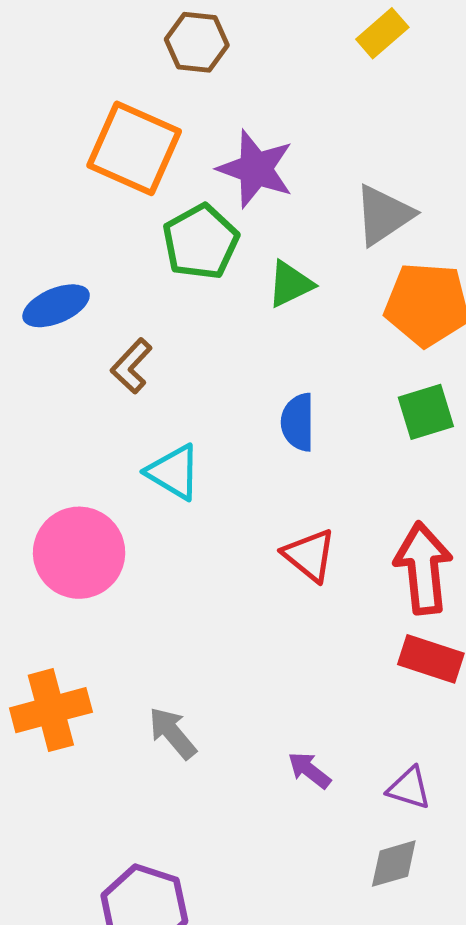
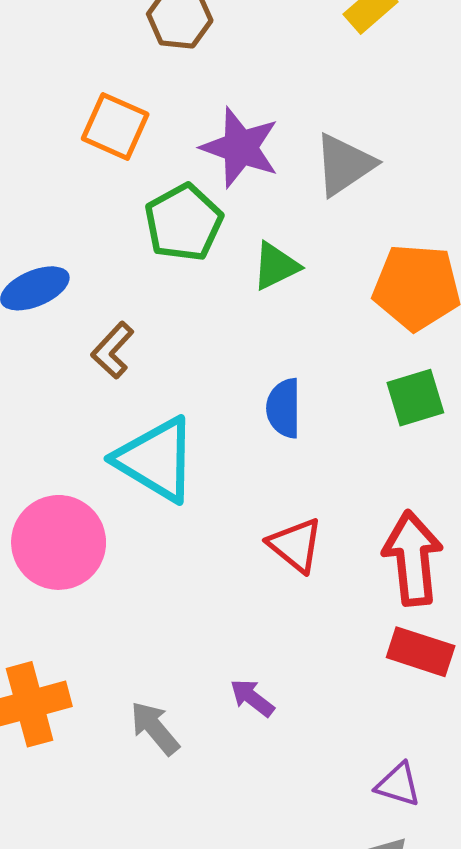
orange square: (134, 148) -> (115, 126), size x0.7
gray triangle: (384, 215) -> (344, 165), moved
cyan triangle: (174, 472) -> (156, 460), size x1.5
purple arrow: (309, 770) -> (252, 698), moved

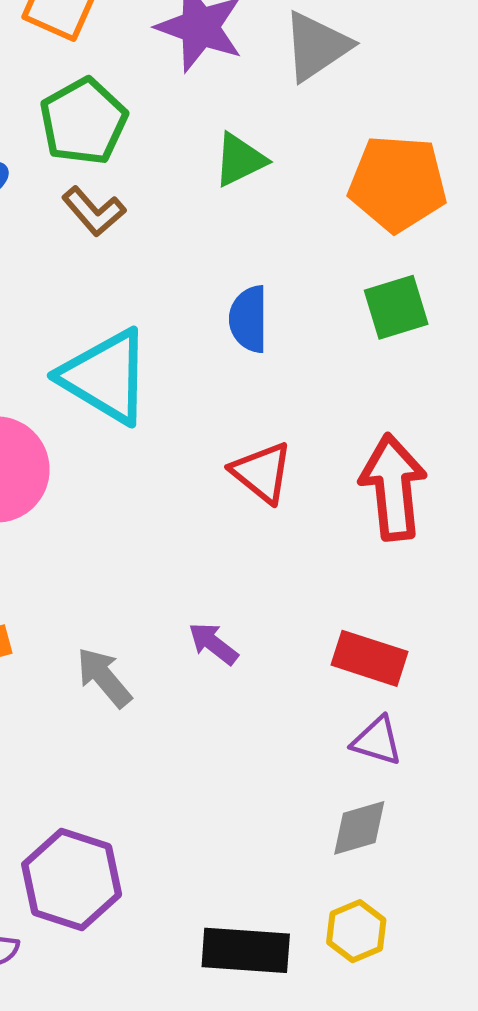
green pentagon: (184, 223) -> (83, 121), moved
brown L-shape: (113, 350) -> (94, 211), moved, turned -84
red rectangle: (421, 652) -> (370, 658), moved

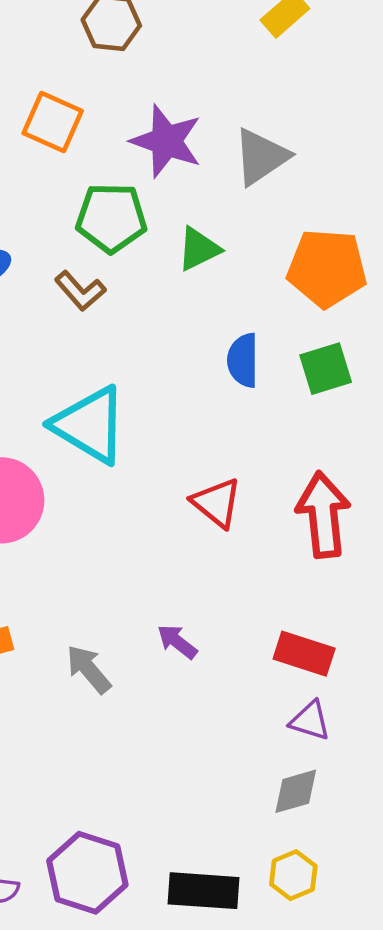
green pentagon: (83, 121) -> (111, 218), moved, turned 30
blue semicircle: (249, 319) -> (243, 360), moved
purple hexagon: (72, 880) -> (87, 873), moved

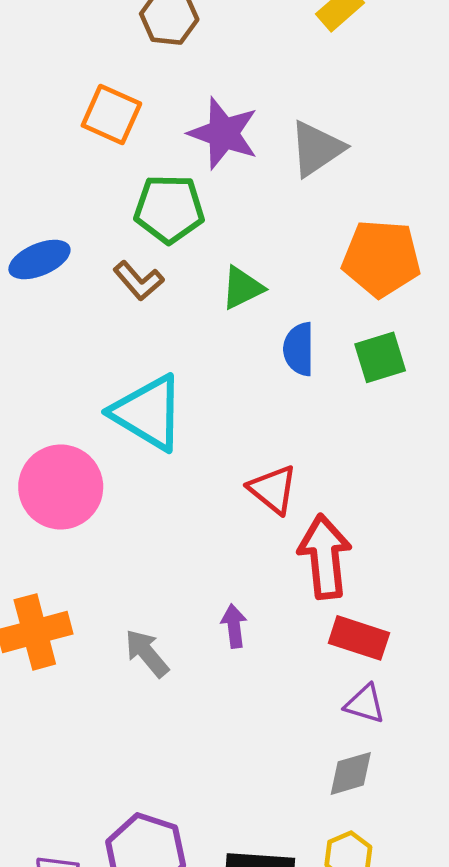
green triangle: (199, 249) -> (242, 288), moved
red arrow: (323, 515) -> (325, 557), moved
purple arrow: (177, 642) -> (234, 626), turned 45

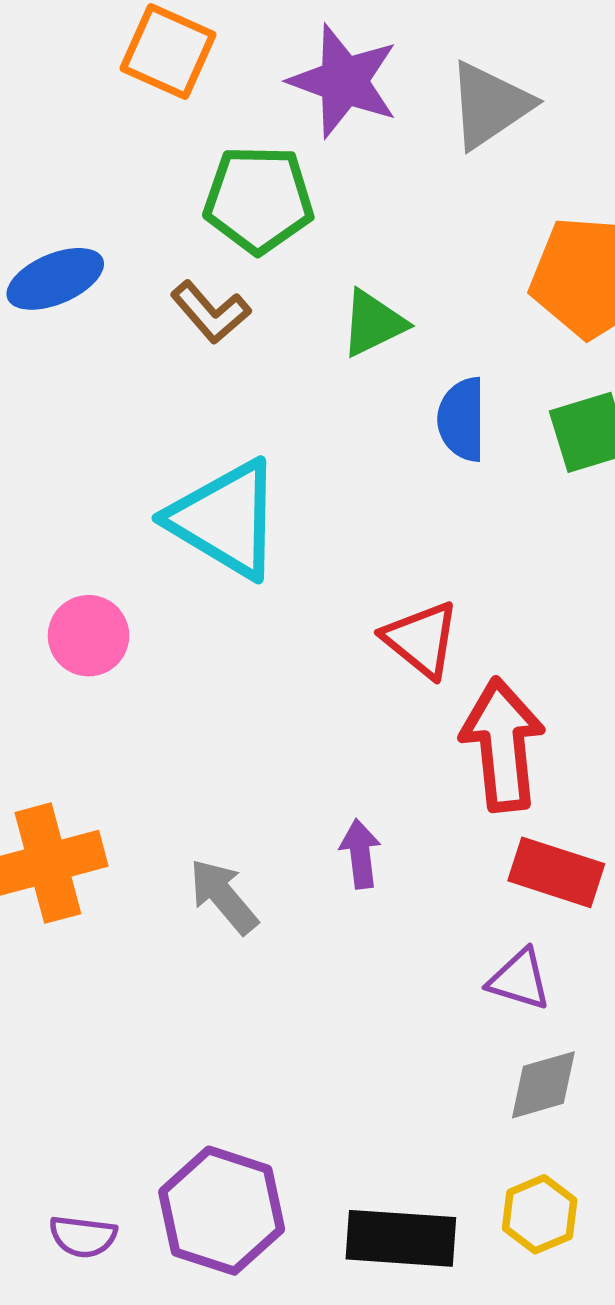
pink circle: (61, 487) -> (89, 636), size x0.6
purple triangle: (365, 704) -> (519, 979), moved

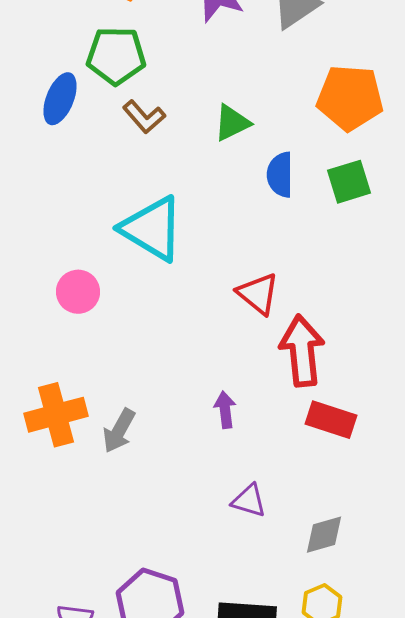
green pentagon: (259, 199) -> (116, 56), moved
blue ellipse: (55, 279) -> (60, 99), turned -45
gray arrow: (223, 896) -> (119, 431), moved, turned -111
purple triangle: (519, 979) -> (249, 501), moved

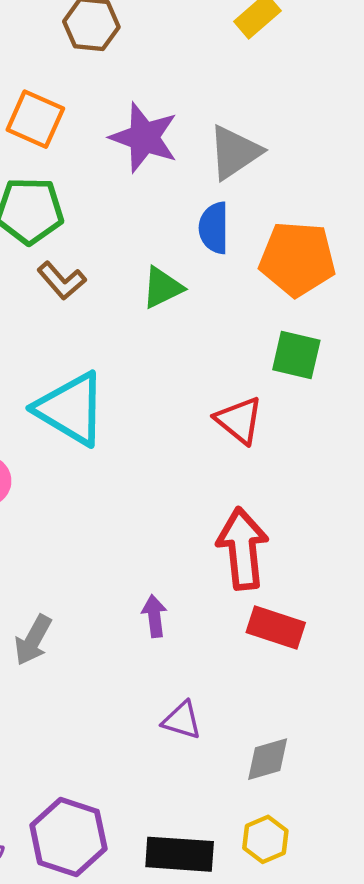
blue semicircle: (280, 175) -> (214, 228), moved
green square: (349, 182) -> (296, 355), turned 30
red triangle: (258, 294) -> (239, 420), moved

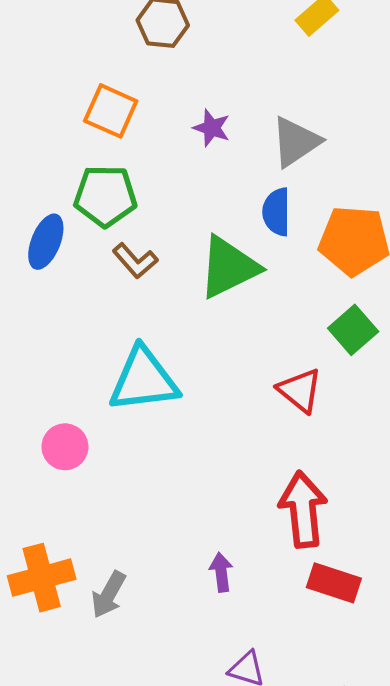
purple star: (144, 137) -> (212, 128), size x0.6
green triangle: (162, 287) -> (229, 267), size x1.6
green square: (296, 355) -> (353, 330), turned 36
cyan triangle: (71, 409) -> (144, 380), turned -38

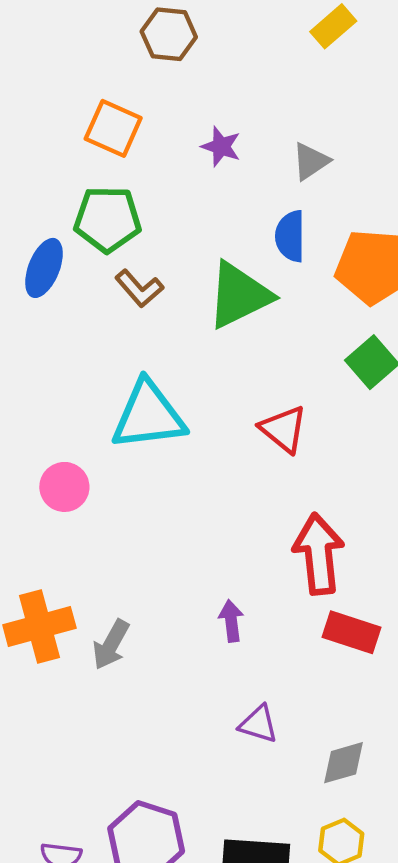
gray triangle: (296, 142) -> (311, 161), size x0.7
red triangle: (300, 390) -> (283, 429), moved

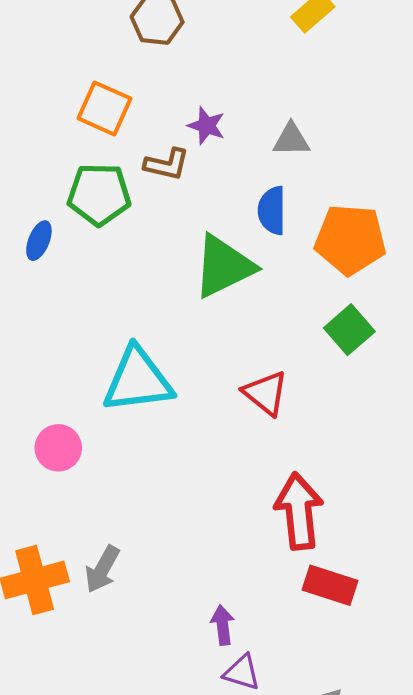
gray triangle: (311, 161) -> (291, 140), turned 33
blue ellipse: (44, 268) -> (39, 241), size x0.7
brown L-shape: (139, 288) -> (167, 164), moved, turned -36
purple arrow: (231, 621) -> (223, 625), moved
gray arrow: (111, 645) -> (102, 569), moved

